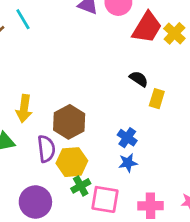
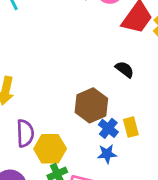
yellow rectangle: (157, 99) -> (131, 127), moved, turned -36
brown hexagon: (69, 122) -> (91, 105), moved

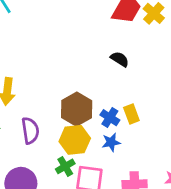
brown hexagon: (91, 105) -> (77, 109), moved
yellow hexagon: (50, 149) -> (75, 140), moved

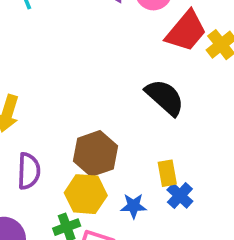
black semicircle: (120, 59) -> (165, 97), size x1.6
blue cross: (110, 118) -> (180, 196), moved

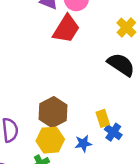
red trapezoid: (186, 31) -> (66, 29), moved
black semicircle: (165, 97) -> (121, 65), moved

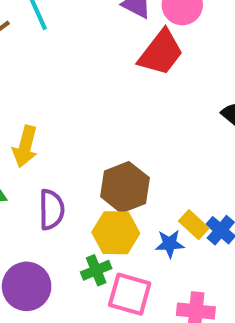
yellow rectangle: (103, 118) -> (194, 225), moved, turned -35

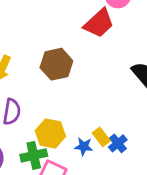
brown hexagon: (125, 187) -> (56, 64), moved
green cross: (96, 270) -> (34, 155), size x1.4

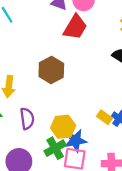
blue star: (84, 146) -> (75, 141), moved, size x1.5

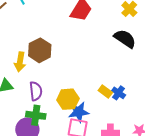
brown hexagon: (51, 70) -> (40, 50), moved
green cross: (55, 148) -> (36, 115), moved, turned 36

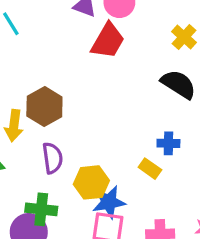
purple semicircle: (36, 91) -> (52, 158), moved
blue cross: (119, 93) -> (168, 143), moved, turned -32

